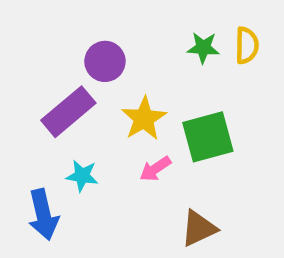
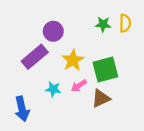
cyan star: (82, 176) -> (53, 89), moved
brown triangle: (199, 228) -> (101, 98), moved

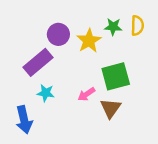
yellow star: (73, 60) -> (89, 41), moved
cyan star: (53, 89) -> (46, 93), moved
brown triangle: (101, 98) -> (111, 108), turned -30

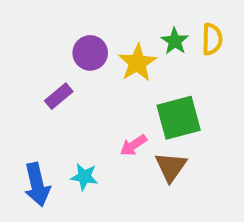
green star: (113, 27) -> (175, 41), turned 30
purple rectangle: (38, 62) -> (59, 96), size x0.6
cyan star: (46, 93) -> (84, 177), moved

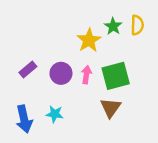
purple circle: (90, 53) -> (61, 73), moved
purple rectangle: (59, 96) -> (28, 70), moved
pink arrow: (133, 145) -> (86, 75), moved, turned 132

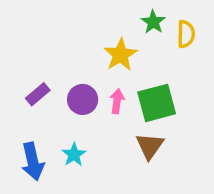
green star: (113, 26) -> (153, 22), moved
cyan star: (55, 114) -> (74, 155), turned 30

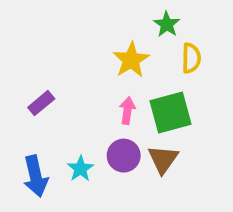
yellow semicircle: (186, 34) -> (191, 58), moved
purple circle: (83, 99) -> (124, 156), moved

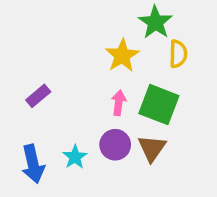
green star: (167, 24) -> (155, 22), size x1.4
green square: (171, 112) -> (159, 105), turned 36

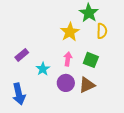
green square: (159, 105) -> (91, 60), size x0.7
brown triangle: (152, 148) -> (87, 85), turned 30
cyan star: (75, 157) -> (43, 69), moved

